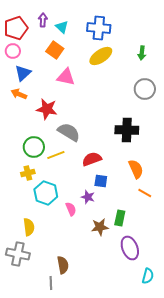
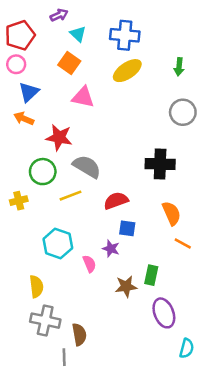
purple arrow: (43, 20) -> (59, 15), moved, turned 64
green circle: (34, 147) -> (43, 172), moved
yellow cross: (28, 173) -> (19, 201), moved
gray cross: (18, 254) -> (45, 321), moved

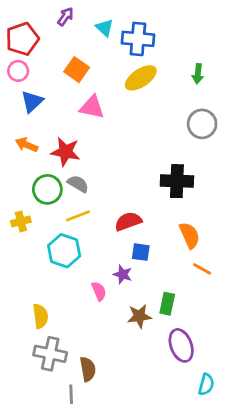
purple arrow: (59, 15) -> (65, 17), turned -30
cyan triangle: (78, 34) -> (105, 28), moved
orange arrow: (24, 119) -> (26, 145), moved
gray semicircle: (87, 167) -> (78, 184), moved, size x0.7
cyan hexagon: (58, 244) -> (64, 251), moved

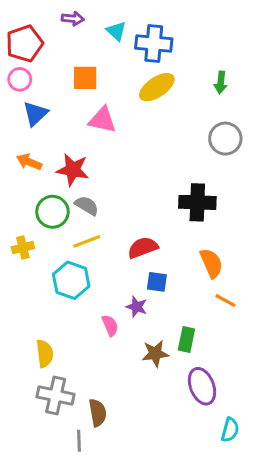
purple arrow: (65, 17) -> (73, 19), turned 60
orange square: (77, 70) -> (85, 78), turned -35

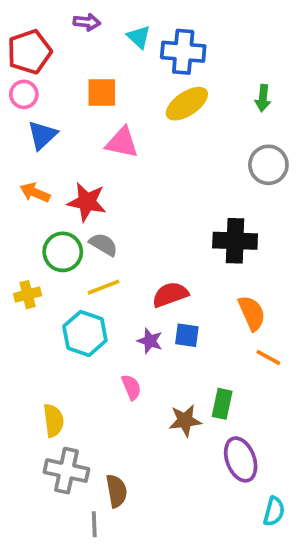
purple star: (137, 307) -> (150, 341), moved

